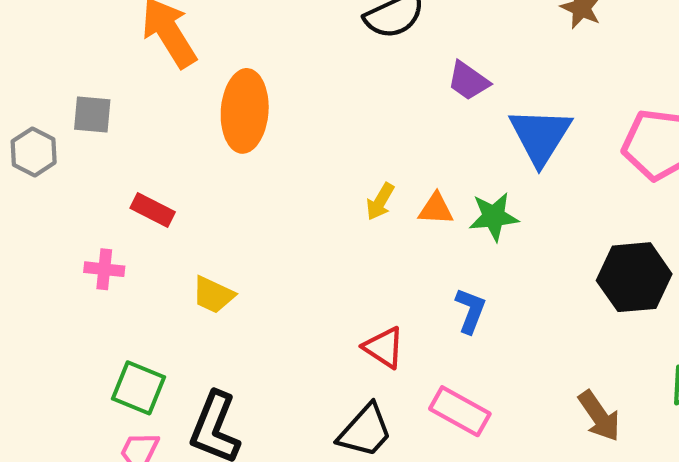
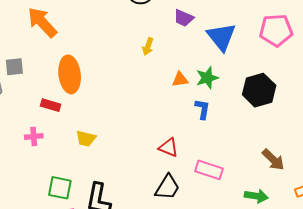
orange ellipse: (245, 111) -> (70, 74), moved
yellow arrow: (380, 202) -> (148, 47), moved
black hexagon: (634, 277) -> (259, 90), moved
blue L-shape: (470, 311) -> (203, 109), moved

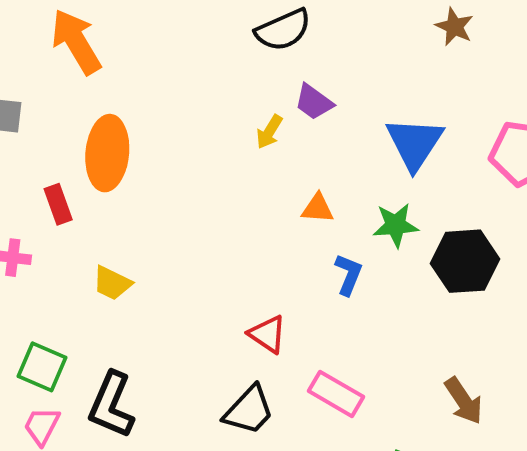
purple trapezoid: (184, 18) -> (314, 102), moved
green star: (207, 78) -> (396, 225), moved
red rectangle: (51, 105) -> (58, 204), turned 42

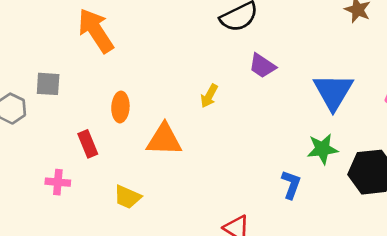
yellow arrow: (269, 132) -> (209, 96), moved
orange ellipse: (107, 153) -> (120, 107), size x0.6
orange triangle: (318, 208) -> (164, 140), moved, size x1.6

